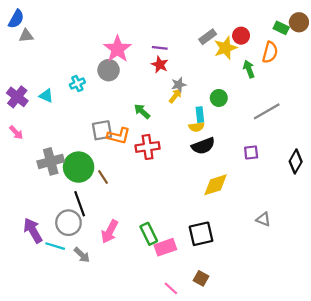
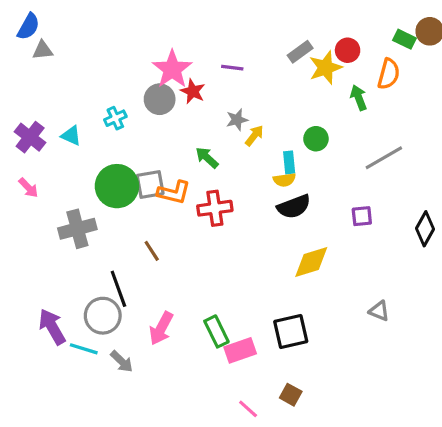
red star: (160, 65) -> (193, 91), moved
gray star: (179, 85) -> (237, 120), moved
green circle: (79, 167) -> (117, 186), moved

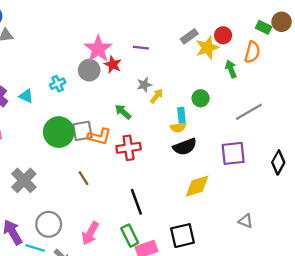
purple square: (362, 216) -> (233, 153), size x1.6
gray cross: (77, 229) -> (24, 180), moved, turned -30
black line: (118, 289) -> (136, 202), moved

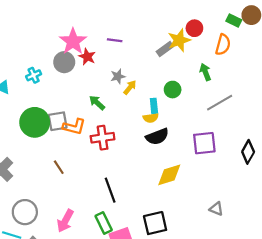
gray rectangle: (189, 36) -> (165, 49), moved
green arrow: (231, 69) -> (205, 72), moved

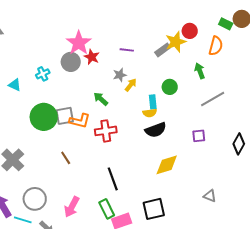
purple line: (115, 40) -> (127, 50), moved
purple square: (204, 143) -> (199, 136), size x0.6

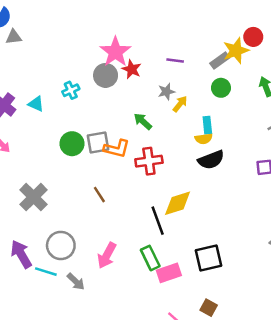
green circle: (170, 87) -> (221, 88), moved
green circle: (44, 117) -> (72, 144), size x0.7
yellow diamond: (167, 165) -> (178, 203), moved

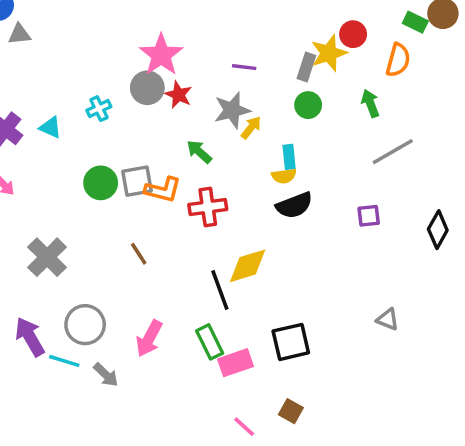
gray rectangle: (220, 61) -> (306, 67), turned -36
red star: (132, 69) -> (178, 95), moved
gray star: (166, 92) -> (232, 110), size x1.5

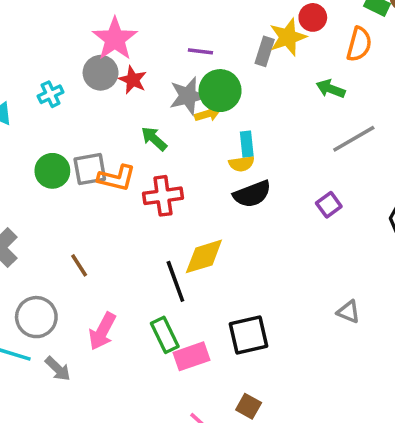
green arrow: (370, 103) -> (331, 89), turned -48
green circle: (308, 105) -> (220, 91), moved, size x1.5
yellow arrow: (251, 128) -> (208, 114), turned 35
purple square: (369, 216) -> (329, 205), turned -30
brown line: (139, 254) -> (79, 265), moved

